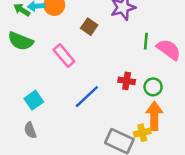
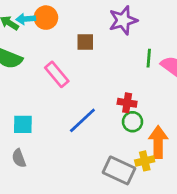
brown square: (89, 27) -> (85, 42), turned -35
green circle: (153, 87) -> (133, 122), moved
cyan square: (34, 100) -> (23, 124), turned 36

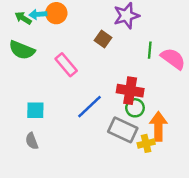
brown square: (85, 42) -> (103, 39), moved, turned 35
red cross: (127, 103) -> (130, 91), size x1.5
gray rectangle: (119, 170) -> (123, 130), moved

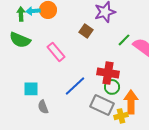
green arrow: (23, 18) -> (21, 14), turned 56
green line: (150, 50) -> (124, 40), turned 40
gray semicircle: (32, 141) -> (43, 107), moved

